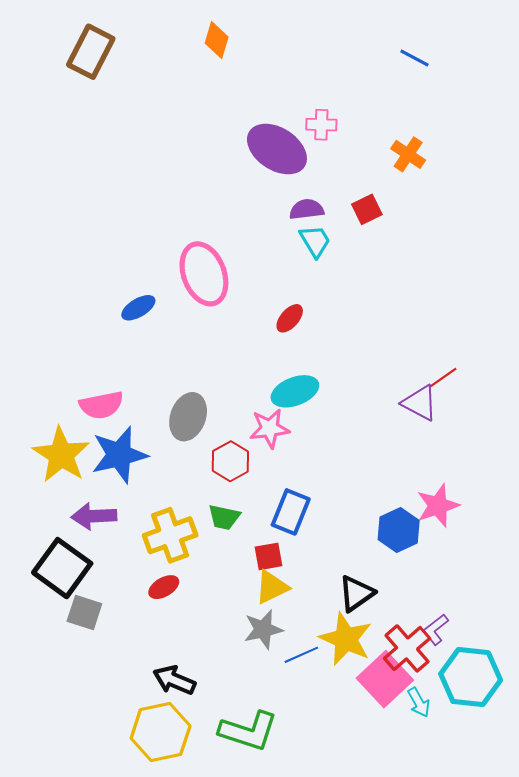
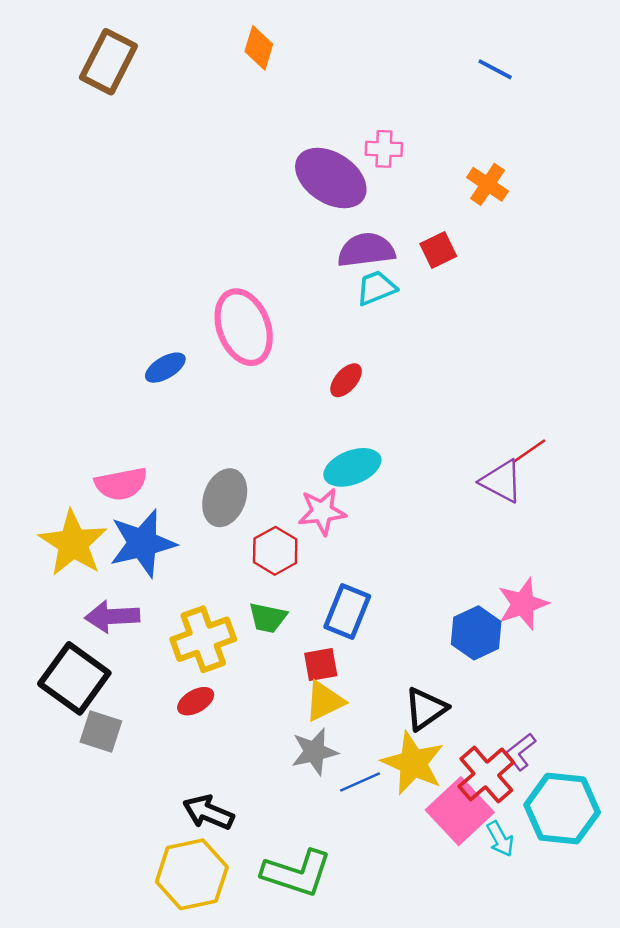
purple semicircle: (307, 209) -> (366, 250), size x1.4
cyan trapezoid: (315, 241) -> (376, 288), turned -81

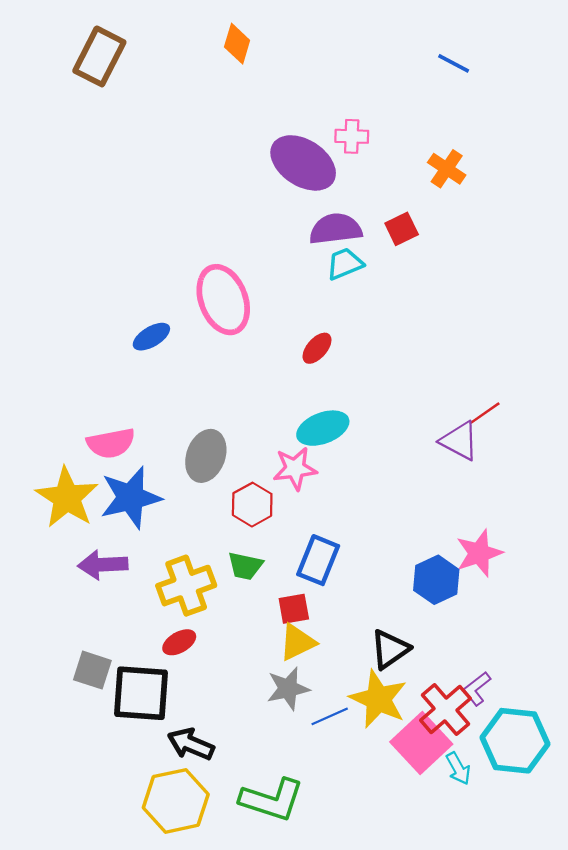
black square: (74, 678) -> (141, 693), moved, turned -32

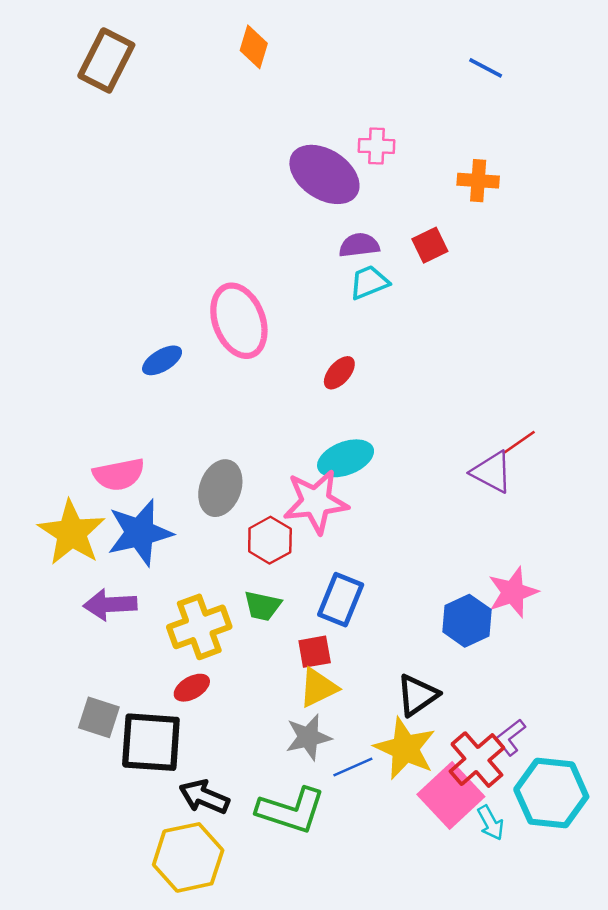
orange cross: (447, 169) -> (478, 181), turned -30
purple semicircle: (336, 229) -> (359, 245), size x0.7
pink star: (295, 469) -> (316, 502), size x1.4
green L-shape: (272, 800) -> (291, 810), moved

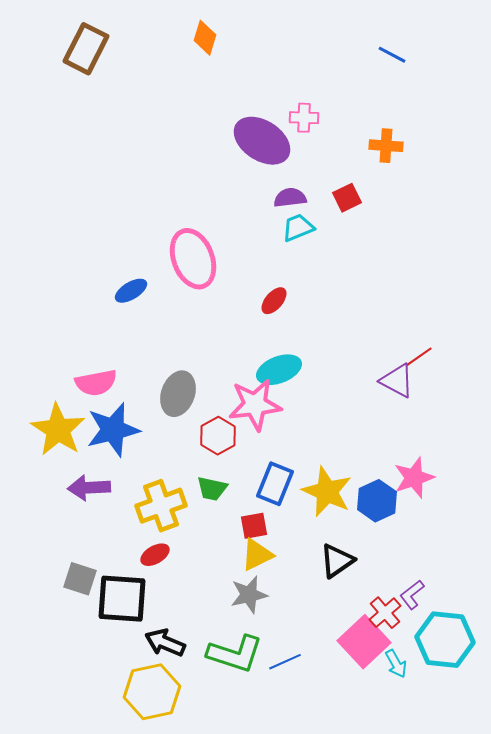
yellow star: (405, 748) -> (327, 492), moved
red cross: (477, 760) -> (385, 613), size x0.7
blue line: (353, 767) -> (285, 662), moved

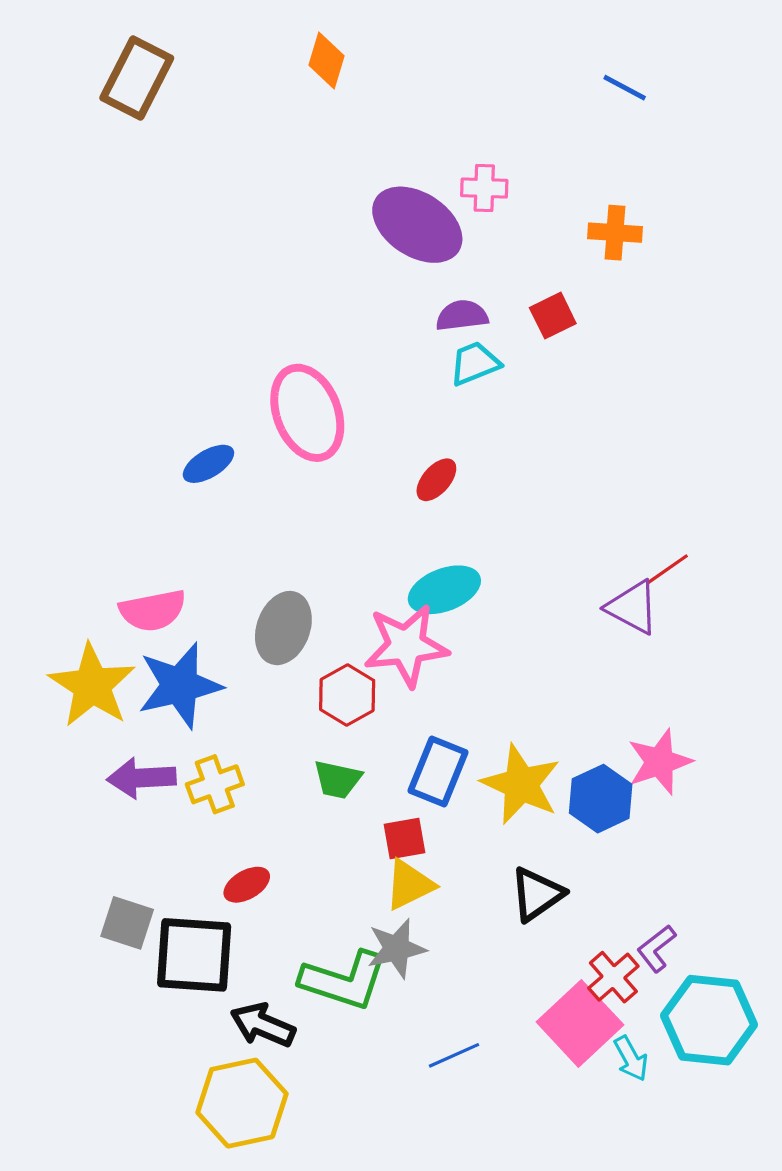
yellow cross: (161, 506) -> (215, 784), moved, size x0.7
green L-shape: (235, 654) -> (344, 980), moved

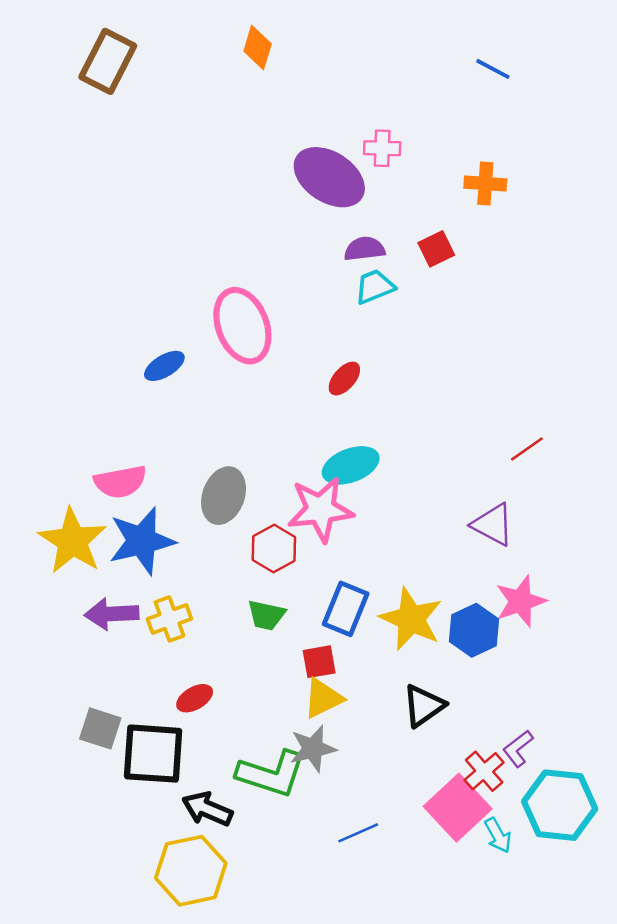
purple triangle: (633, 607) -> (493, 525), moved

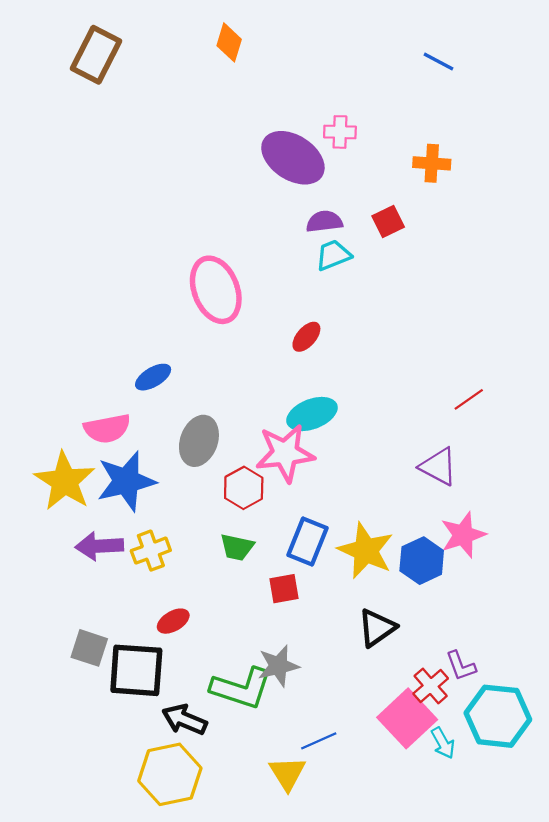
blue ellipse: (164, 366) -> (153, 377), moved
yellow triangle: (323, 698) -> (287, 773), moved, turned -36
purple L-shape: (518, 749) -> (461, 666), turned -72

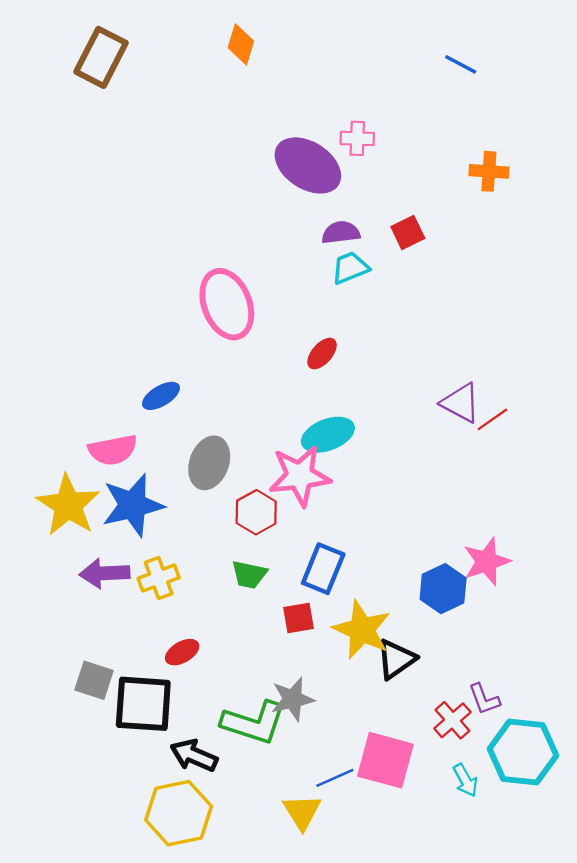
orange cross: (432, 163) -> (489, 171), moved
purple triangle: (438, 467) -> (461, 403), moved
yellow star: (366, 551) -> (362, 630), moved
pink square: (407, 718) -> (385, 760), moved, turned -32

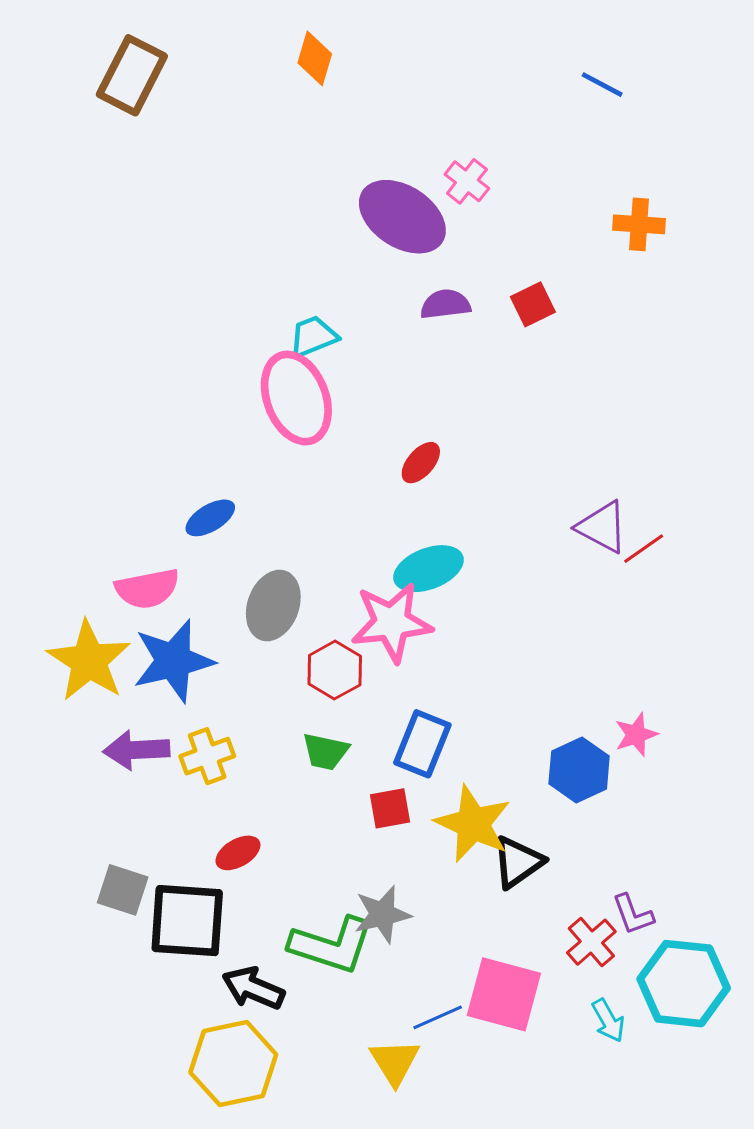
pink cross: (357, 138) -> (467, 181), turned 36
cyan trapezoid: (350, 268) -> (313, 337), moved
pink star: (487, 562) -> (636, 735), size x0.7

